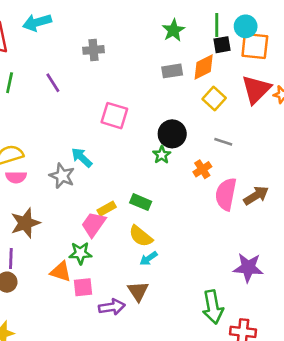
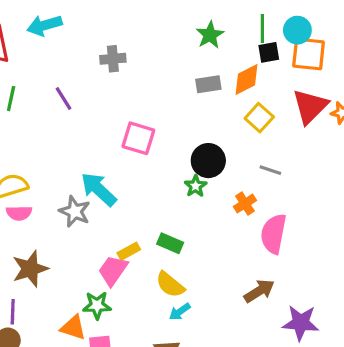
cyan arrow: (82, 157) -> (99, 189), size x1.4
brown arrow: (256, 196) -> (259, 291), moved

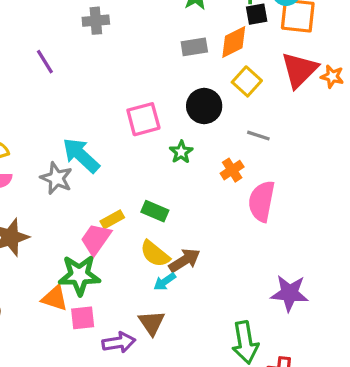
pink square: (138, 138) -> (143, 119), moved, turned -32
black circle: (208, 161) -> (204, 106), moved
brown arrow: (259, 291) -> (184, 260), moved
green star: (97, 305) -> (79, 275), size x1.4

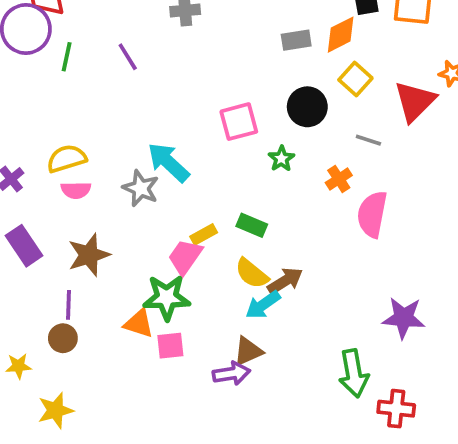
red triangle: (299, 70) -> (415, 101), moved
cyan arrow: (165, 282) -> (263, 305), size x1.4
brown triangle: (152, 323) -> (248, 351), turned 40
purple arrow: (119, 342) -> (231, 373), moved

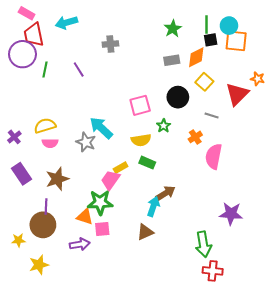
yellow semicircle: (252, 273) -> (141, 140), moved, turned -48
cyan arrow: (263, 305) -> (153, 206), turned 144
brown circle: (63, 338) -> (43, 225), size x1.6
purple arrow: (231, 373) -> (80, 244), moved
red cross: (396, 409) -> (213, 271), moved

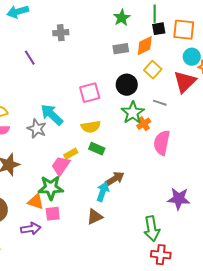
cyan circle: (229, 26) -> (192, 57), moved
green star: (164, 126) -> (133, 113), moved, size x1.6

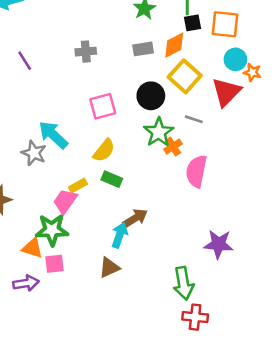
gray cross: (61, 33) -> (86, 52), moved
yellow square: (153, 70) -> (185, 76), size x1.4
yellow semicircle: (91, 127) -> (104, 150), turned -42

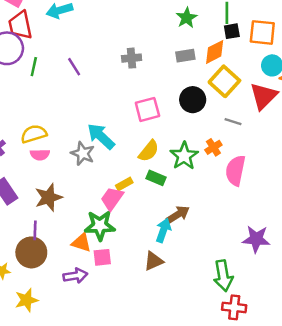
green star: (159, 132) -> (184, 156), moved

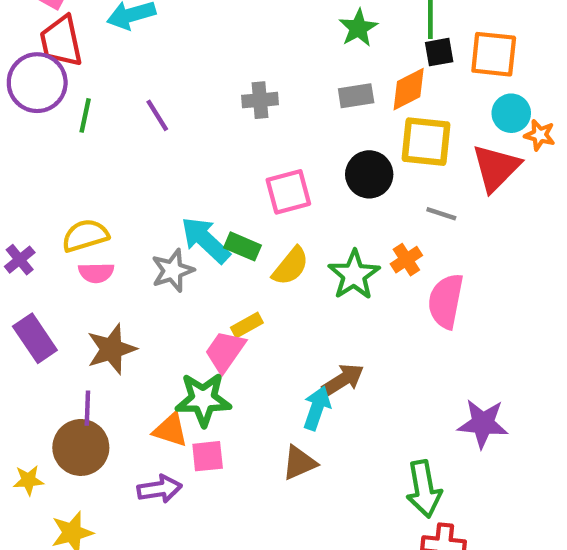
yellow square: (224, 81) -> (426, 142), turned -36
gray star: (83, 153) -> (173, 270), turned 30
green rectangle: (156, 178) -> (243, 246), moved

